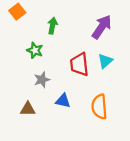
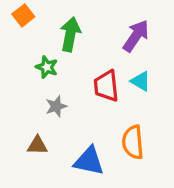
green arrow: (52, 26) -> (70, 34), size x1.5
cyan triangle: (105, 61) -> (141, 81), turned -49
blue triangle: (63, 101) -> (89, 161), moved, size x1.5

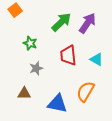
green arrow: (70, 34) -> (61, 22), moved, turned 35
cyan triangle: (141, 81) -> (97, 59), moved
orange semicircle: (133, 142) -> (85, 91), turned 35

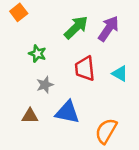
orange semicircle: (85, 91) -> (106, 131), moved
blue triangle: (57, 104) -> (67, 112), moved

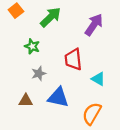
green arrow: (76, 27) -> (51, 17), moved
cyan triangle: (120, 74) -> (98, 79), moved

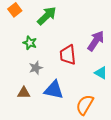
purple arrow: (94, 25) -> (96, 41), moved
cyan triangle: (98, 79) -> (101, 73), moved

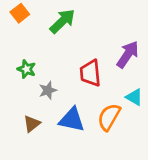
green star: (30, 43) -> (26, 69), moved
brown triangle: (24, 93) -> (32, 124), turned -40
orange semicircle: (85, 105) -> (109, 117), moved

